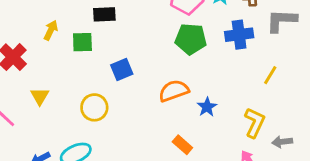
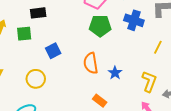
blue cross: (239, 35) -> (134, 20), turned 30
orange semicircle: (174, 91) -> (91, 63), turned -75

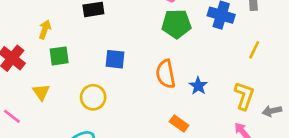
green square: (24, 34) -> (59, 56), moved
blue square: (53, 51) -> (115, 59), turned 35

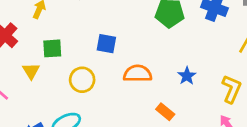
green square: (59, 56) -> (52, 48), moved
orange semicircle: (166, 74) -> (138, 74), moved, turned 96

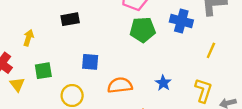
yellow triangle: (31, 71) -> (17, 84), moved

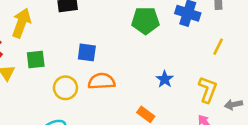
yellow arrow: (28, 38) -> (21, 23), size x1.6
orange semicircle: (120, 85) -> (101, 81), moved

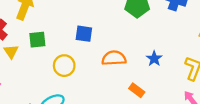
orange semicircle: (101, 81) -> (114, 58), moved

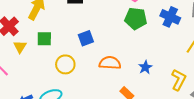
blue square: (84, 34) -> (86, 38), turned -35

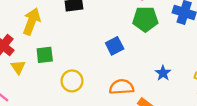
blue square: (86, 38) -> (115, 46), moved
orange semicircle: (110, 63) -> (122, 87), moved

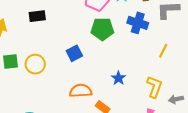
yellow circle: (72, 81) -> (35, 64), moved

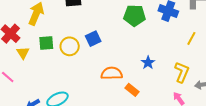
blue square: (74, 53) -> (93, 39), moved

